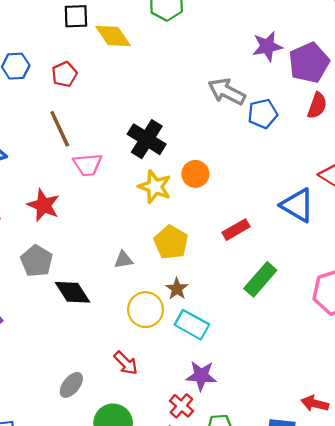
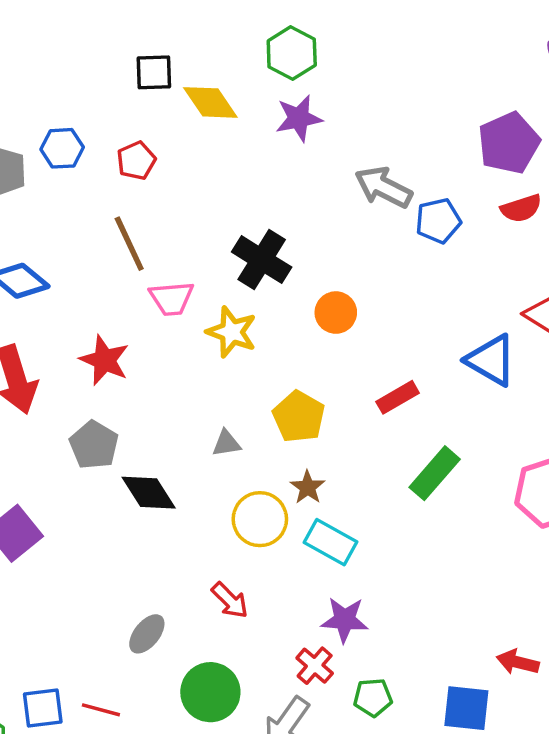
purple star: (267, 46) -> (299, 118), moved
red semicircle: (317, 106) -> (521, 208), turned 52
yellow star: (155, 187) -> (232, 332), moved

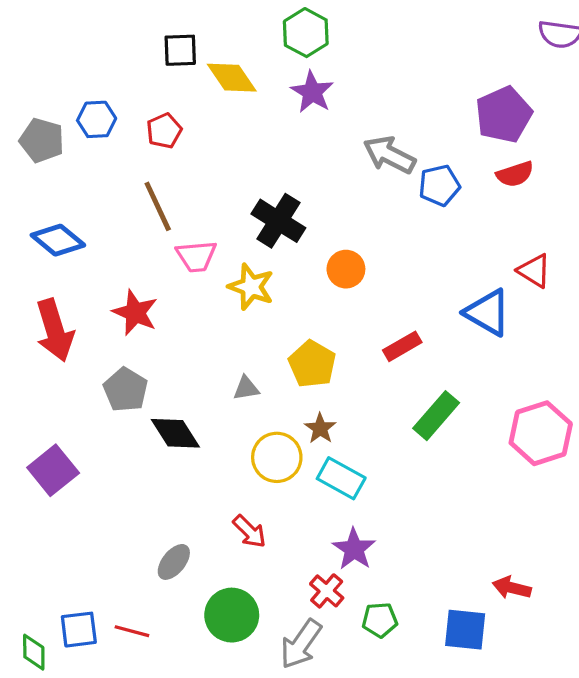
purple star: (299, 118) -> (312, 92), turned -30
purple star: (345, 620) -> (354, 549), turned 30

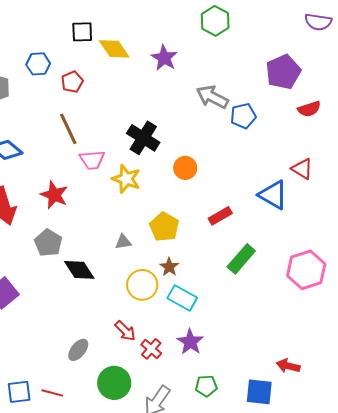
green hexagon: (306, 33) -> (215, 21), moved
blue hexagon: (97, 119) -> (38, 64), moved
red semicircle: (515, 174) -> (309, 109), moved
red cross: (327, 591) -> (151, 349), moved

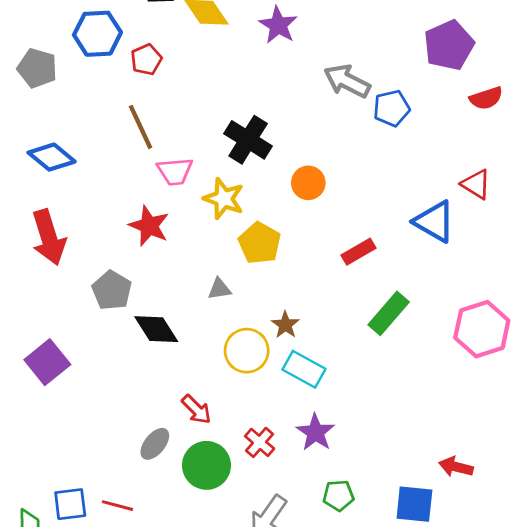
blue hexagon: (38, 64) -> (97, 34), size x1.4
red star: (54, 195) -> (149, 226), moved
yellow pentagon: (164, 227) -> (260, 243), moved
red arrow: (125, 331) -> (196, 409), moved
green circle: (114, 383) -> (206, 465), moved

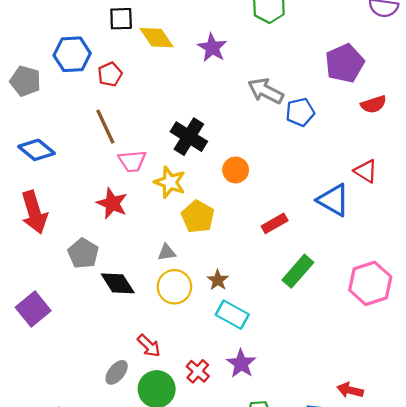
yellow circle: (247, 351) -> (174, 287), moved

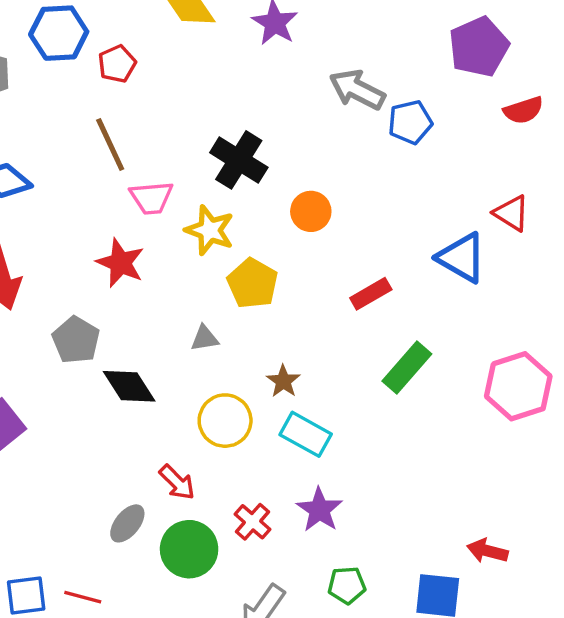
yellow circle: (174, 287) -> (225, 421), moved

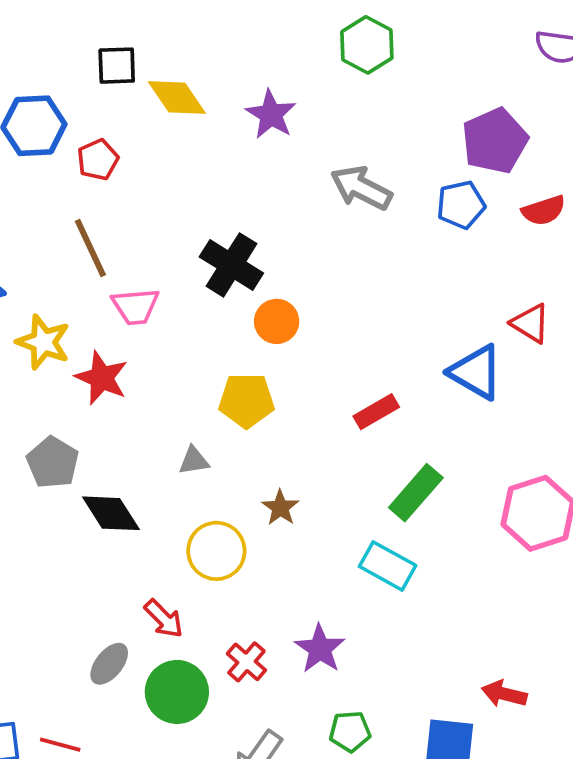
blue pentagon: (410, 122) -> (461, 205), moved
orange circle: (311, 211) -> (277, 321), moved
yellow star: (210, 230) -> (43, 342), moved
yellow pentagon: (253, 283) -> (246, 400), turned -30
cyan rectangle: (306, 434) -> (388, 566), moved

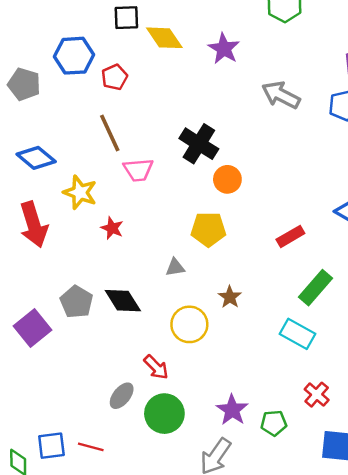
red star: (102, 378) -> (112, 228), moved, size x0.7
gray pentagon: (53, 462) -> (76, 302), moved
purple star: (320, 649) -> (232, 410), moved
red cross: (246, 662) -> (317, 395), moved
green pentagon: (350, 731) -> (274, 423), moved

